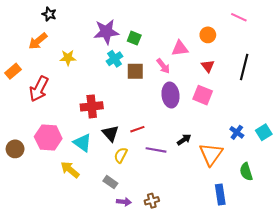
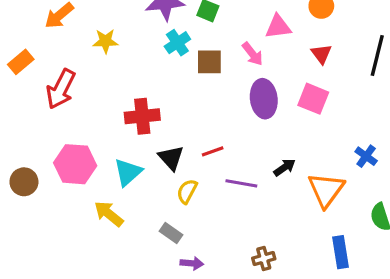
cyan triangle: (82, 143) -> (128, 172), turned 42
brown cross: (152, 201) -> (264, 259), moved

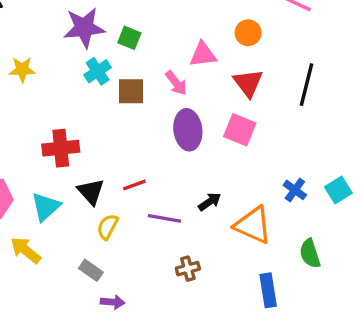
red triangle: (321, 54) -> (248, 83), size x1.4
orange triangle: (326, 190) -> (253, 225), turned -42
brown cross: (264, 259) -> (188, 269), moved

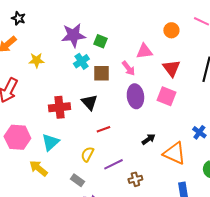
orange circle: (248, 33) -> (171, 30), moved
black triangle: (91, 192) -> (89, 102), moved
purple line: (164, 218) -> (113, 164), moved, turned -36

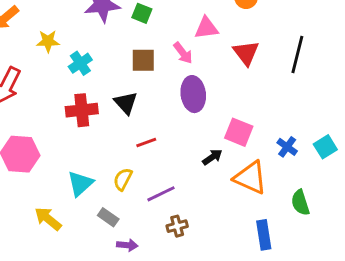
cyan cross: (81, 61) -> (80, 63), moved
pink square: (166, 96) -> (239, 132), moved
cyan triangle: (50, 142) -> (80, 184), moved
yellow arrow: (38, 168) -> (48, 219), moved
brown cross: (135, 179) -> (177, 226), moved

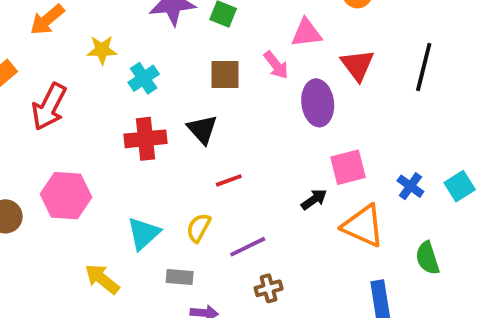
purple ellipse: (193, 94) -> (318, 103), moved
pink square: (239, 132) -> (348, 167), turned -36
gray rectangle: (108, 217) -> (180, 277), turned -30

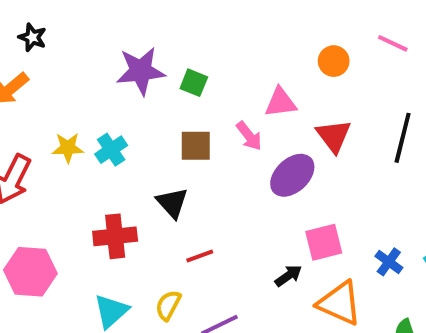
yellow star: (102, 50) -> (68, 148), moved
purple ellipse: (318, 103) -> (292, 175), turned 54
red cross: (146, 139) -> (115, 236), moved

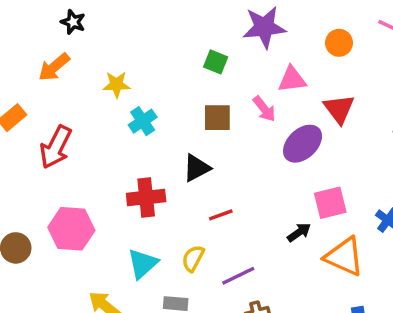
purple star: (141, 71) -> (264, 27), moved
yellow star: (68, 148) -> (117, 85), moved
black triangle: (172, 203) -> (196, 168), turned 44

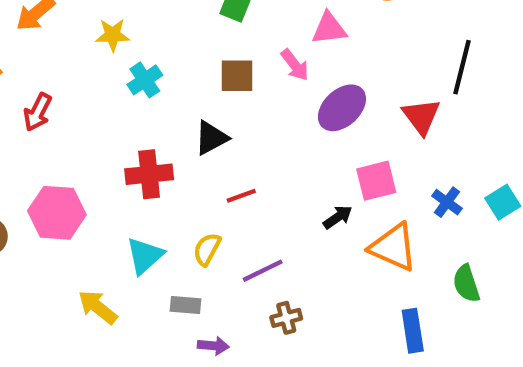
red triangle: (339, 109) -> (421, 116), moved
red arrow: (56, 147) -> (38, 112), size x0.7

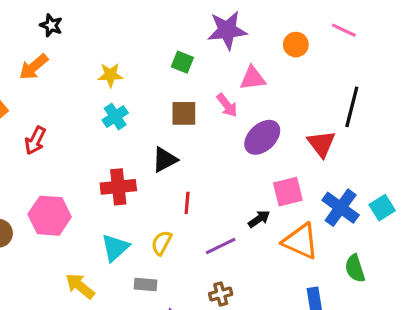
yellow star: (113, 35) -> (110, 75), moved
red line: (241, 196) -> (187, 203), turned -65
blue cross: (447, 202) -> (341, 208), size x1.6
purple line: (263, 271) -> (221, 246), moved

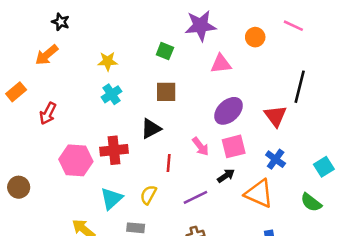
pink arrow: (227, 105) -> (200, 146), moved
pink square: (288, 192) -> (234, 146), moved
blue cross: (341, 208) -> (276, 159), moved, size x0.7
pink hexagon: (50, 216) -> (76, 160), moved
green semicircle: (355, 268) -> (311, 202), moved, turned -35

